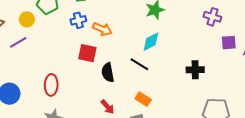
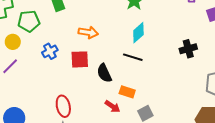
blue cross: (78, 20) -> (50, 51), moved
red ellipse: (51, 85) -> (63, 106), moved
orange rectangle: (143, 99) -> (127, 92), moved

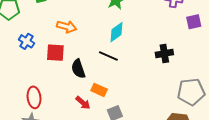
blue cross: (50, 51) -> (26, 41), turned -35

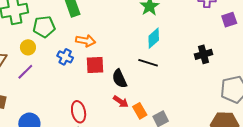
orange arrow: (67, 27) -> (86, 41), moved
orange rectangle: (99, 90) -> (140, 111), moved, turned 42
red arrow: (83, 103) -> (121, 102), moved

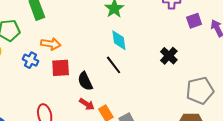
cyan diamond: (154, 38) -> (119, 40), turned -55
black cross: (204, 54) -> (169, 56), turned -30
black line: (148, 63) -> (114, 65), turned 36

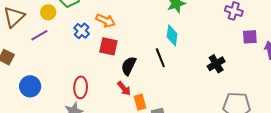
black semicircle: (85, 81) -> (129, 66), turned 36

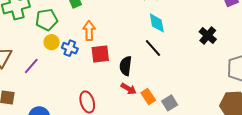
yellow circle: (48, 12) -> (52, 42), moved
orange arrow: (106, 21) -> (89, 31), turned -96

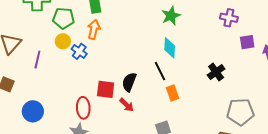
orange arrow: (89, 31) -> (94, 29), moved
red square: (100, 54) -> (106, 89), moved
purple line: (31, 66) -> (37, 60), turned -42
orange rectangle: (148, 97) -> (172, 93), moved

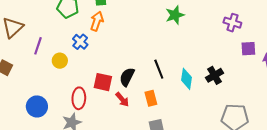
yellow circle: (63, 41) -> (60, 61), moved
cyan diamond: (170, 48) -> (187, 79), moved
orange rectangle: (172, 93) -> (151, 98), moved
blue circle: (33, 111) -> (37, 106), moved

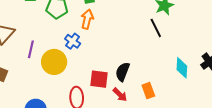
yellow circle: (60, 61) -> (54, 62), size x1.6
black line: (159, 69) -> (156, 28), moved

